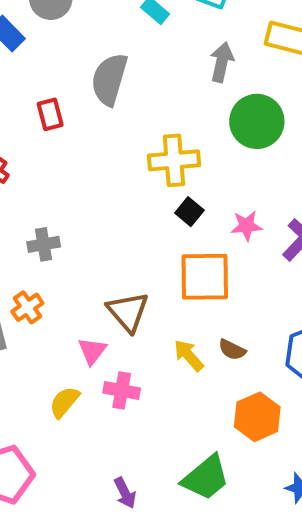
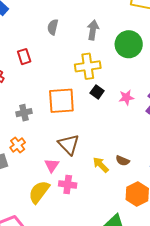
gray arrow: (222, 62) -> (93, 30), moved
gray semicircle: (109, 79) -> (53, 27), size x0.6
red rectangle: (50, 114) -> (24, 57), moved
orange square: (205, 277) -> (61, 101), moved
yellow semicircle: (64, 402) -> (39, 192), size x1.4

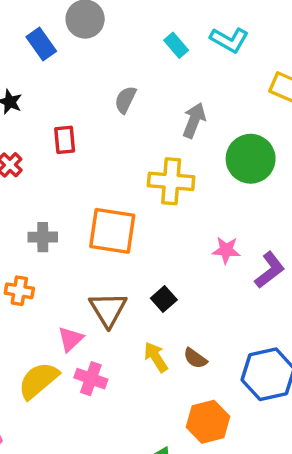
black square: (97, 92) -> (164, 299), moved
orange cross: (18, 145) -> (19, 291), turned 35

